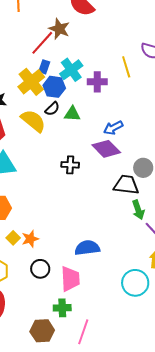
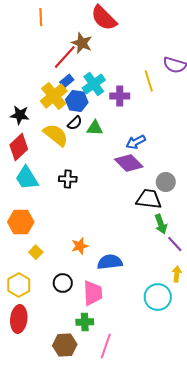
blue rectangle: (44, 67) -> (67, 81), turned 32
black cross: (70, 165) -> (68, 179), moved
orange star: (30, 239) -> (80, 246), moved

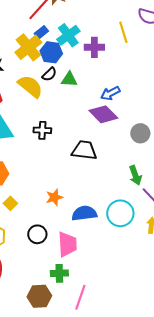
black trapezoid: (149, 199) -> (84, 150), moved
cyan circle: (158, 297) -> (120, 213), moved

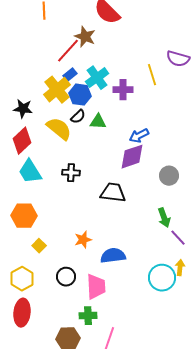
purple diamond: (103, 114) -> (132, 157), turned -64
cyan circle: (120, 213) -> (162, 278), moved

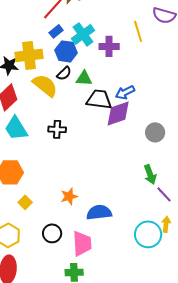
yellow cross: (57, 90) -> (29, 55), moved, turned 32
black trapezoid: (113, 193) -> (99, 99), moved

